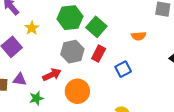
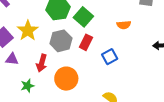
yellow star: (32, 28) -> (28, 31), moved, size x1.5
red arrow: (52, 75) -> (42, 63), turned 132
purple triangle: (20, 79) -> (12, 59), moved

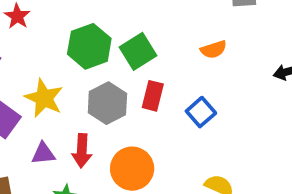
green square: (83, 17) -> (138, 51), turned 30
purple triangle: (12, 59) -> (43, 154), moved

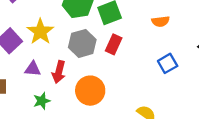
blue square: (201, 112) -> (168, 63), moved

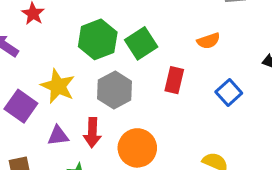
red rectangle: (114, 44) -> (174, 80), moved

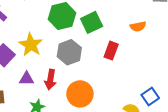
blue square: (229, 92) -> (150, 96), moved

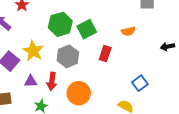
blue square: (150, 96) -> (140, 83), moved

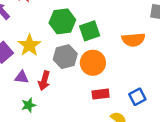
orange semicircle: (128, 31) -> (133, 40), size x1.5
red rectangle: (105, 54) -> (101, 94), moved, turned 56
orange circle: (79, 93) -> (93, 63), moved

